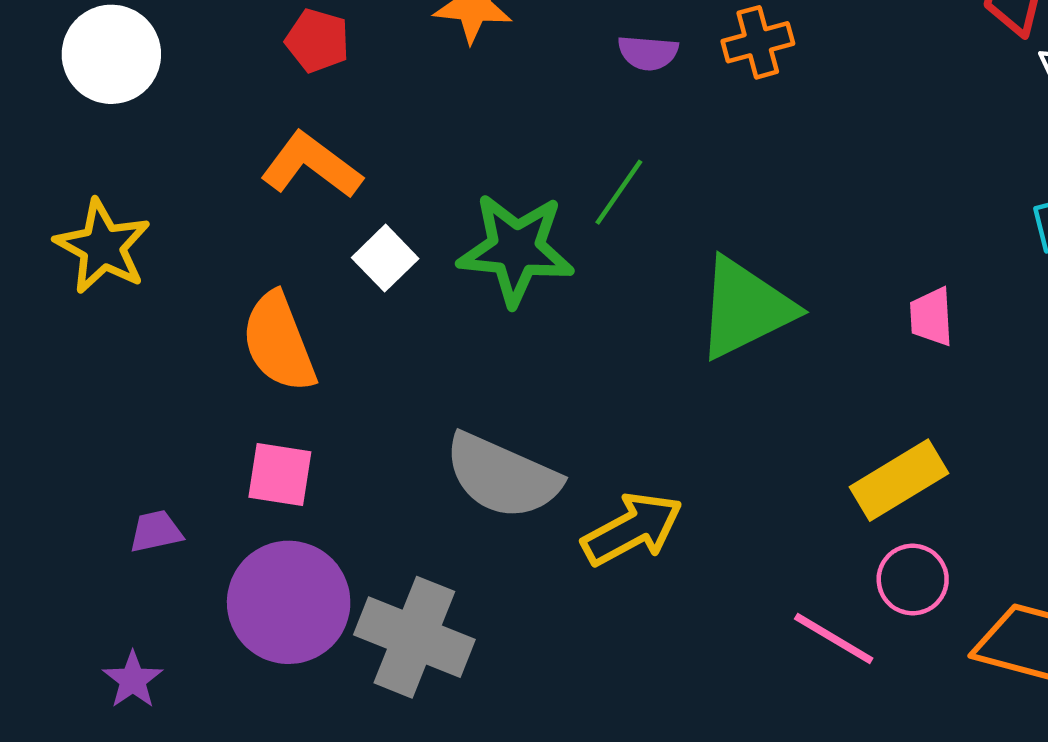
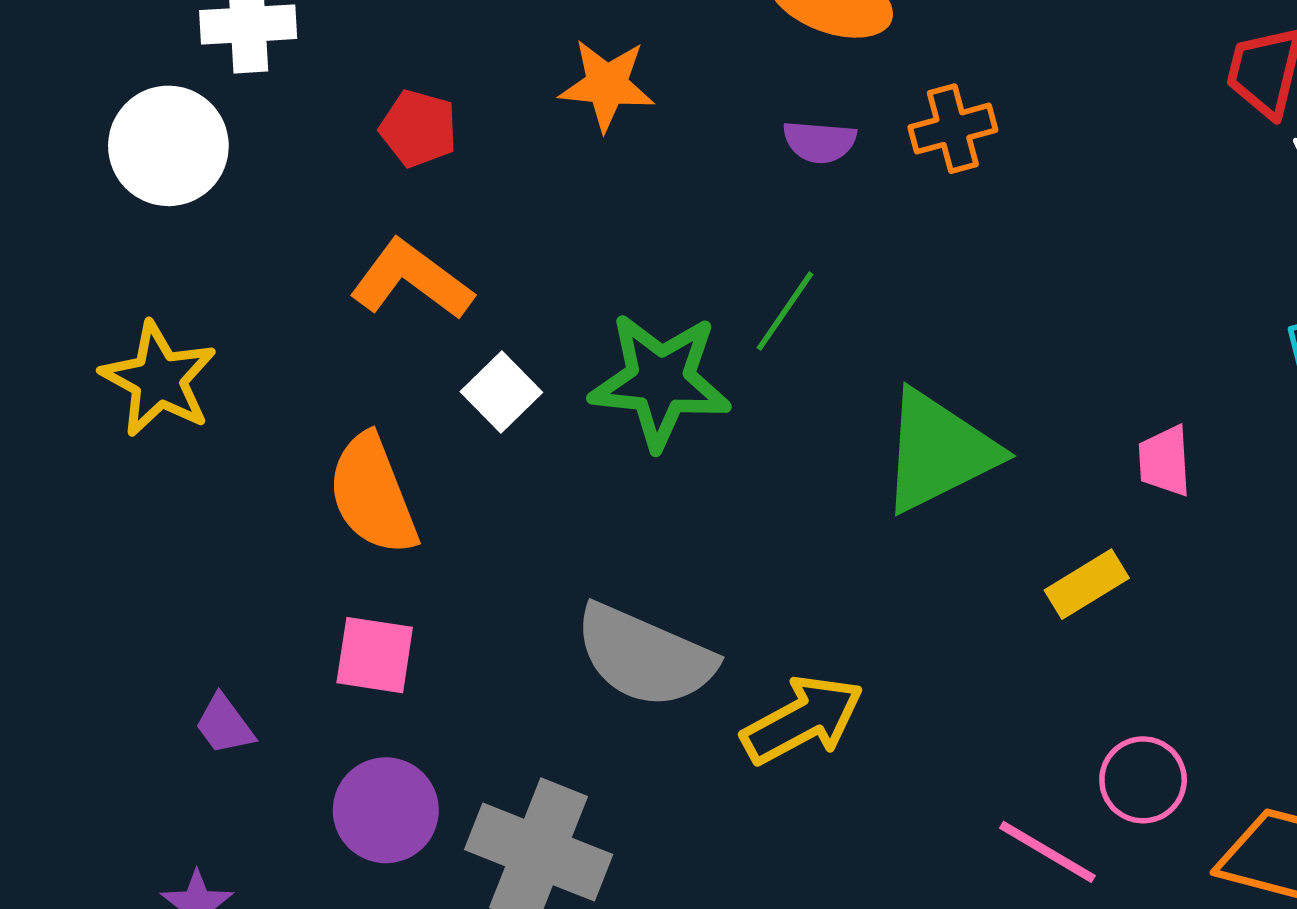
yellow rectangle: (899, 480) -> (1087, 584), moved, size x0.7
purple trapezoid: (156, 531) -> (224, 725), turned -114
purple circle: (289, 602) -> (386, 810), size x0.7

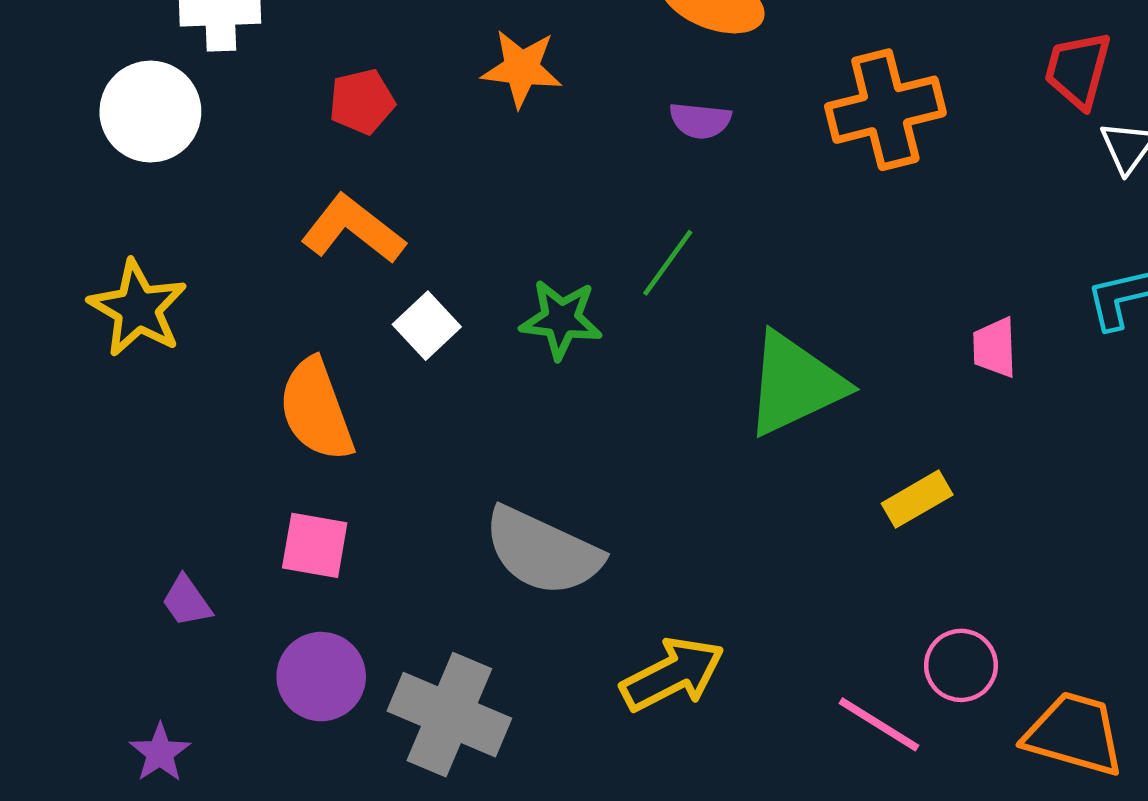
red pentagon: (418, 128) -> (362, 102), turned -30
orange cross: (953, 129) -> (885, 110), moved, size x1.6
green star: (660, 381) -> (561, 319), size x0.7
pink trapezoid: (1165, 461) -> (995, 348), moved
yellow arrow: (803, 720) -> (673, 674), moved

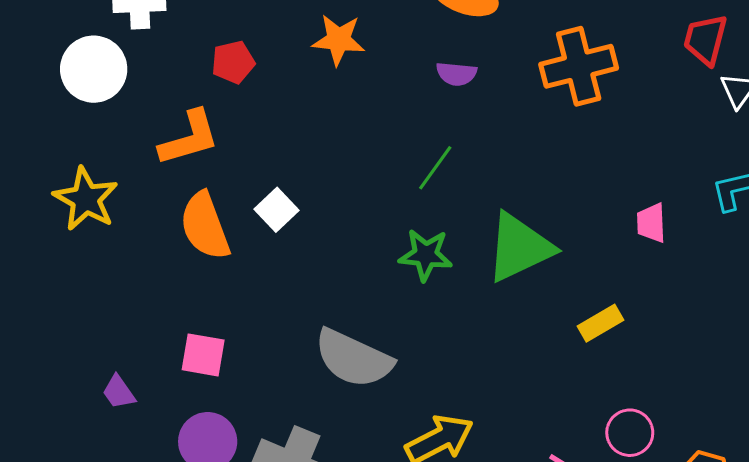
orange L-shape: (353, 229) -> (189, 138), moved, turned 126
green star: (561, 319) -> (426, 255), moved
orange semicircle: (316, 410) -> (205, 226), moved

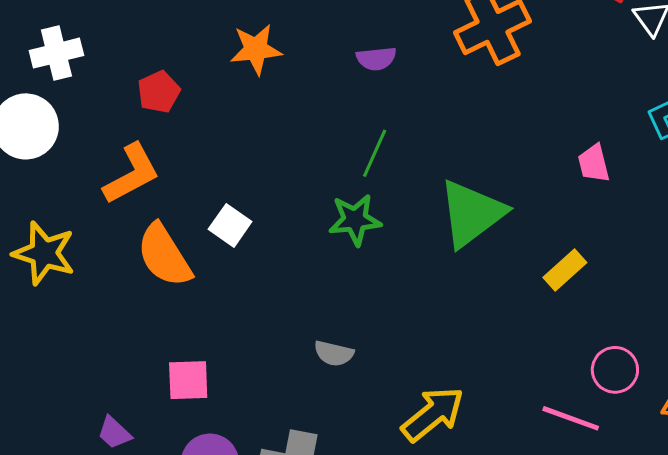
green star: (426, 255) -> (355, 220), moved
gray semicircle: (353, 358) -> (334, 353), size x0.5

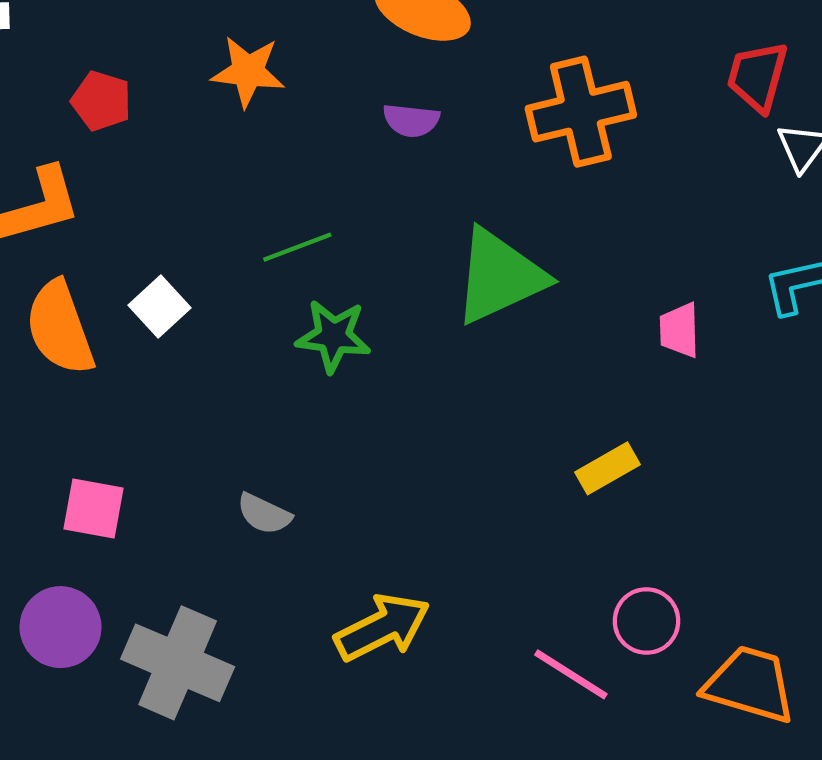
red pentagon: (159, 92) -> (101, 101), turned 30
green line: (375, 153) -> (297, 247), moved, turned 33
green triangle: (472, 213) -> (499, 276), moved
pink square: (188, 380) -> (93, 508), moved

